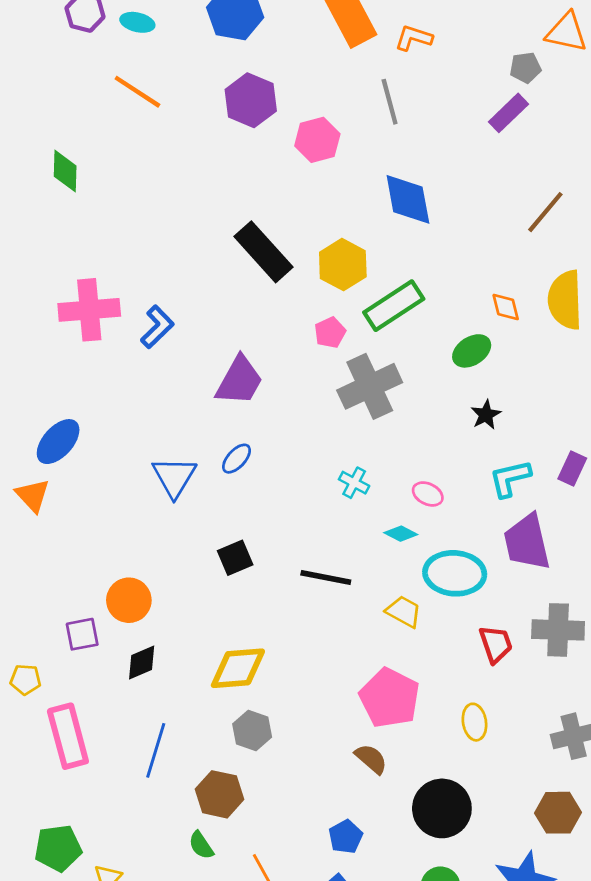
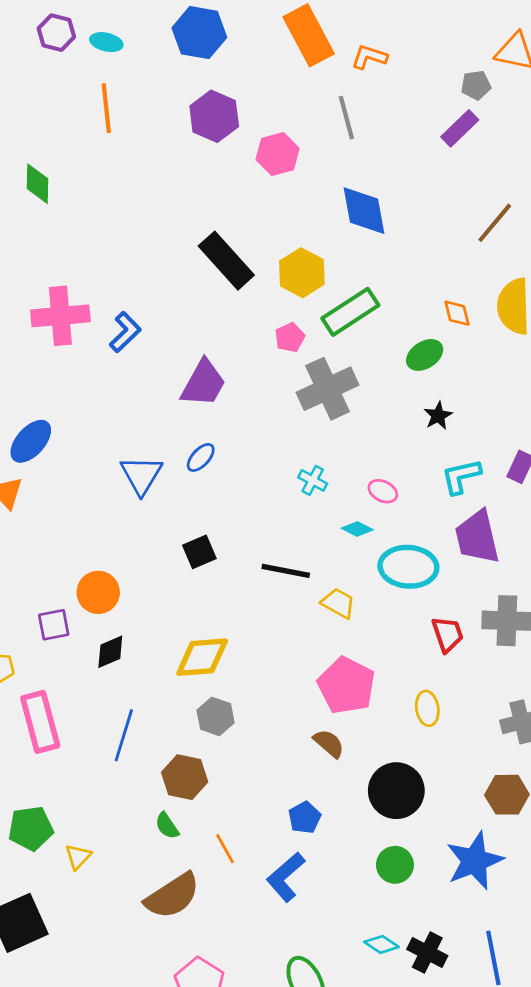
orange line: (137, 92) -> (106, 108), turned 51
yellow trapezoid: (404, 612) -> (338, 603), moved

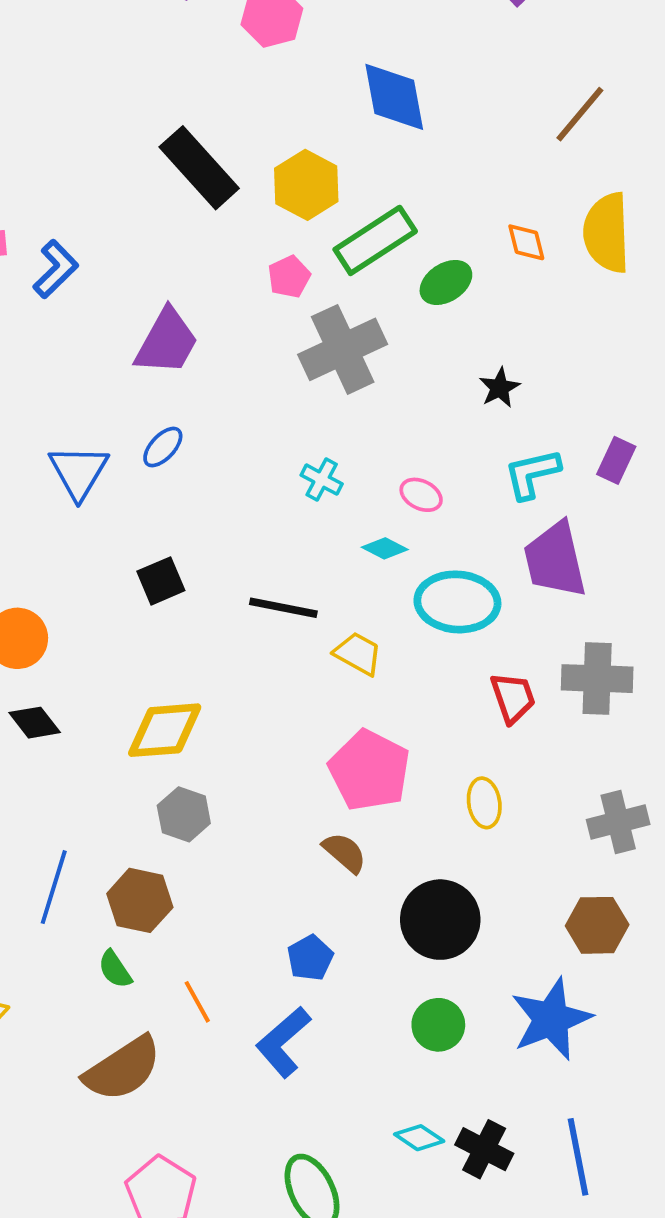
green ellipse: (425, 355) -> (446, 282), moved
black diamond: (110, 652) -> (35, 723), turned 75
blue line: (124, 735) -> (54, 887), moved

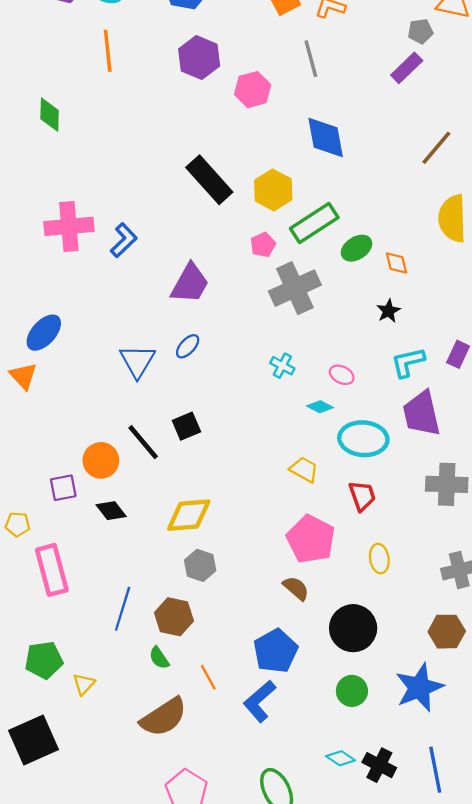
orange diamond: (526, 242) -> (396, 263), moved
black line: (283, 608) -> (143, 442), moved, turned 39
red trapezoid: (513, 698) -> (362, 496), moved
blue pentagon: (310, 958) -> (275, 651), size x1.6

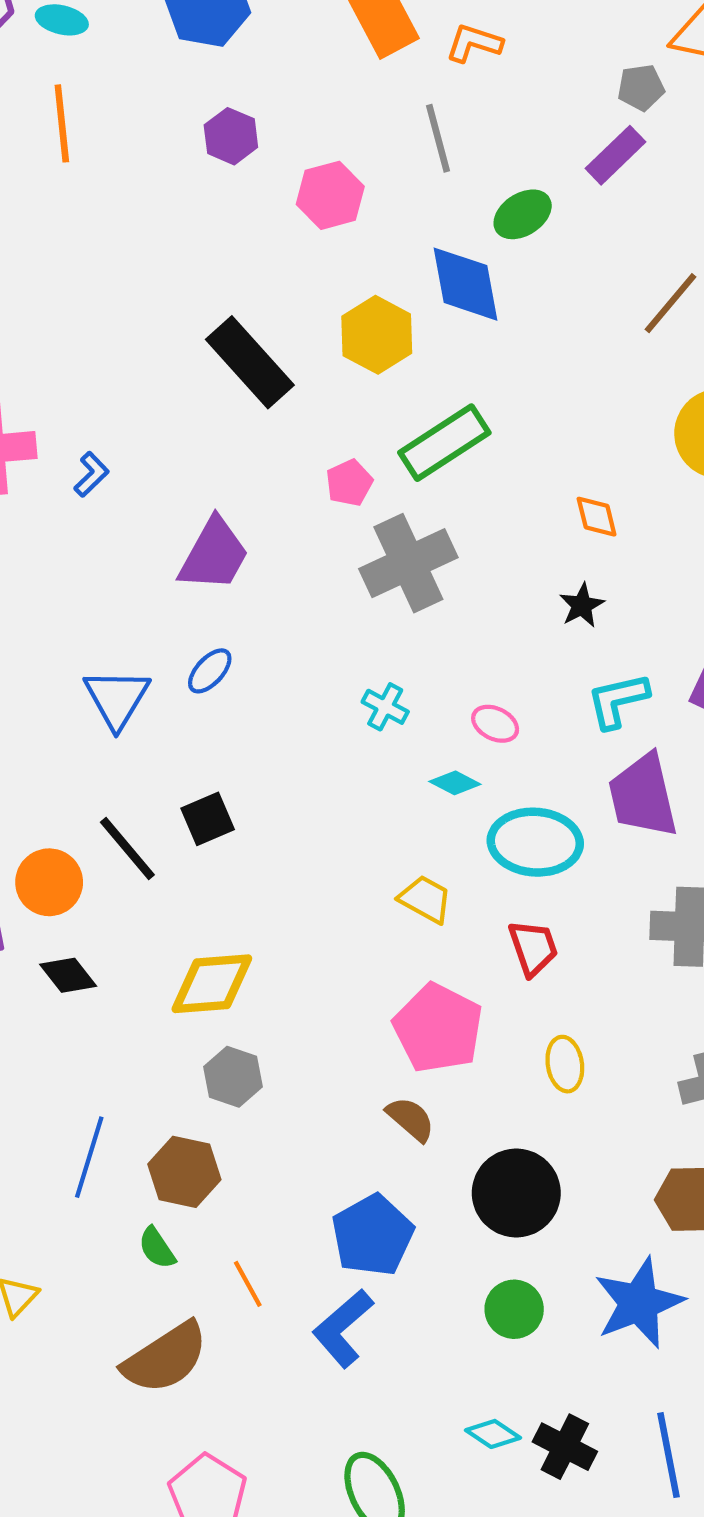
purple hexagon: (199, 58) -> (231, 136), size x0.7
yellow hexagon: (273, 190) -> (377, 335), moved
blue L-shape: (124, 240) -> (91, 474), size x0.7
green ellipse: (357, 248) -> (523, 214), moved

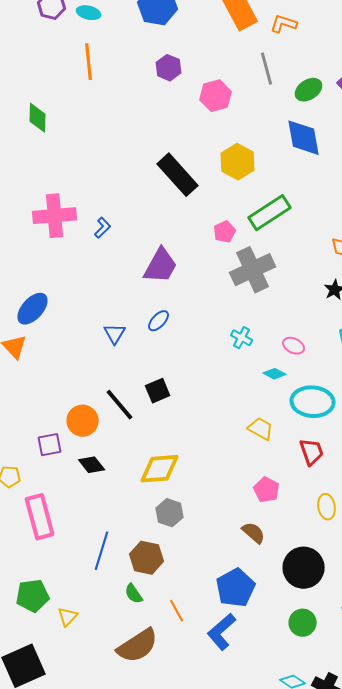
green ellipse: (523, 214) -> (309, 90), moved
blue diamond: (466, 284) -> (304, 138), moved
blue triangle: (117, 698) -> (115, 334), size x0.7
pink pentagon: (438, 1028) -> (267, 490), size x0.6

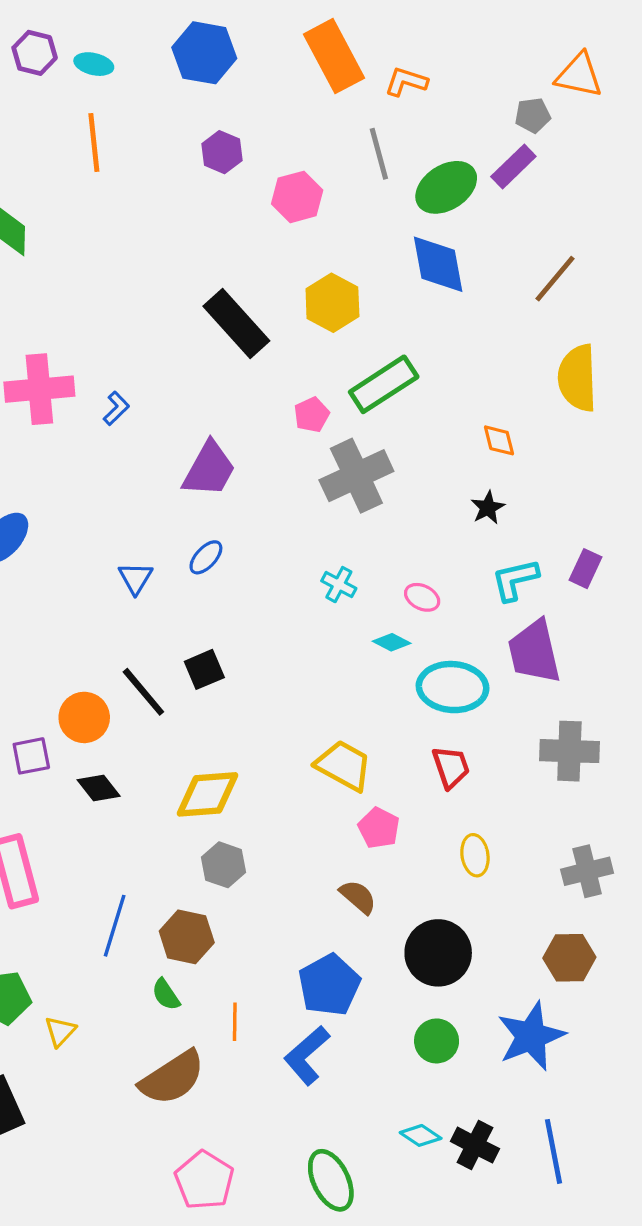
green ellipse: (309, 90) -> (446, 187), size x1.4
yellow trapezoid: (261, 429) -> (344, 766), moved, size x1.4
orange line: (177, 611) -> (235, 1022), turned 30

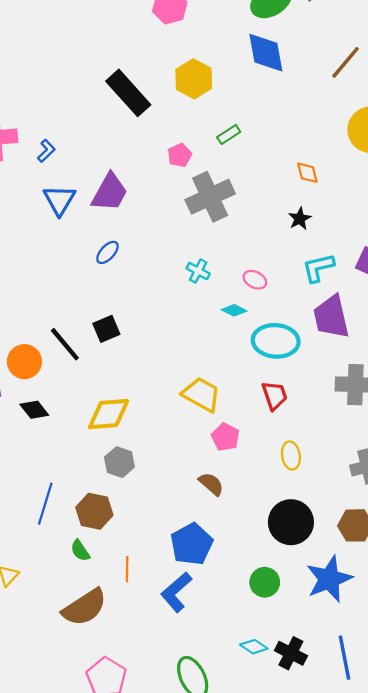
green rectangle: (384, 384) -> (229, 134), size x0.5
blue triangle: (135, 578) -> (59, 200), moved, size x1.4
black circle: (438, 953) -> (291, 522), moved

